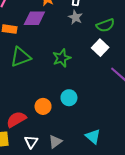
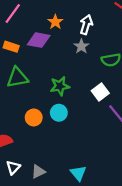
white square: (100, 48) -> (100, 92), moved
cyan circle: (69, 98) -> (59, 113), moved
orange circle: (43, 106) -> (34, 118), moved

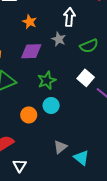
white arrow: (86, 25) -> (69, 17), moved
purple diamond: (39, 40) -> (31, 51), moved
gray triangle: (38, 172) -> (60, 147), moved

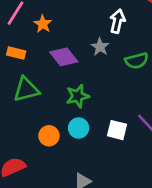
orange star: (30, 22) -> (43, 24), moved
purple diamond: (31, 51) -> (64, 57), turned 45
white square: (86, 78) -> (117, 130), moved, turned -35

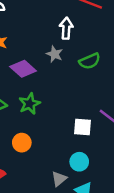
green star: (78, 96) -> (30, 104), moved
cyan circle: (79, 128) -> (79, 162), moved

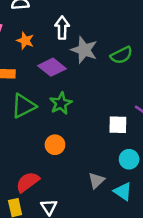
white arrow: (66, 28) -> (62, 28), moved
gray star: (54, 54) -> (84, 50), size x1.5
cyan circle: (79, 162) -> (129, 159), moved

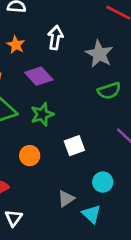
gray star: (84, 50) -> (99, 54), moved
green semicircle: (121, 55) -> (109, 91), moved
white square: (118, 125) -> (74, 146), moved, turned -30

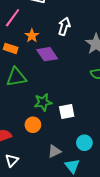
orange star: (16, 45) -> (32, 36), moved
green star: (42, 114) -> (43, 102), moved
orange circle: (30, 156) -> (33, 125), moved

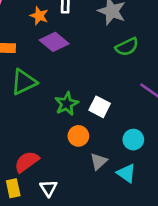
orange star: (32, 36) -> (39, 16), moved
white square: (67, 111) -> (100, 107), turned -35
orange circle: (33, 125) -> (78, 136), moved

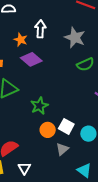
white square: (100, 107) -> (66, 126), moved
cyan triangle: (126, 173) -> (84, 170), moved

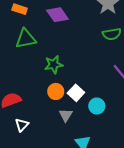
gray triangle: (62, 149) -> (66, 115), turned -32

